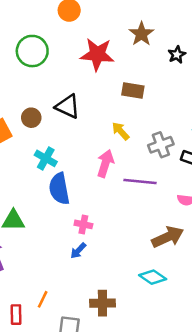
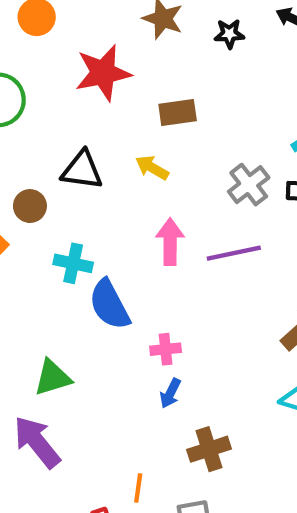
black star: (177, 55) -> (229, 34), turned -30
yellow arrow: (120, 131) -> (152, 168), moved
brown cross: (102, 303) -> (209, 449), moved

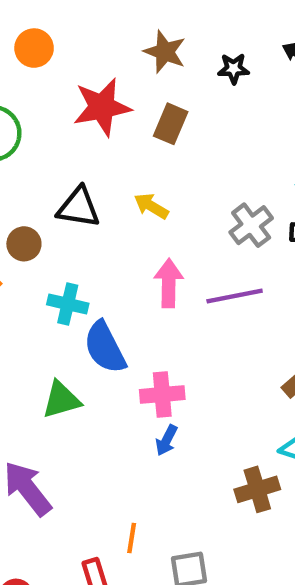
brown rectangle: (178, 112) -> (171, 124), moved, turned -60
pink cross: (166, 349) -> (162, 395), size x1.4
green triangle: (53, 378) -> (61, 400), moved
brown cross: (209, 449) -> (257, 489), moved

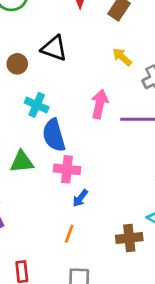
yellow arrow: (151, 206) -> (122, 57), moved
pink cross: (162, 395) -> (67, 169), moved
orange line: (132, 538) -> (69, 234), moved

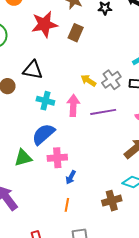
yellow arrow: (122, 57) -> (88, 80), moved
cyan cross: (37, 105) -> (45, 101), moved
blue semicircle: (54, 135) -> (43, 134), turned 75

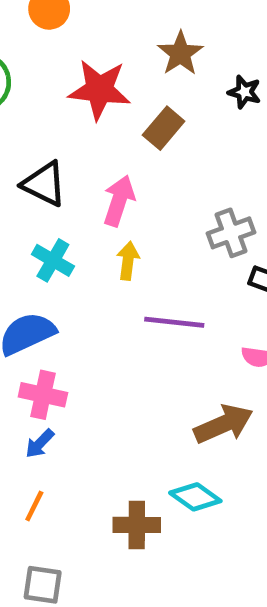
yellow arrow: (88, 80) -> (128, 261), moved, turned 49
gray cross: (111, 80) -> (231, 233), moved
pink arrow: (73, 105) -> (119, 201), moved
blue arrow: (71, 177) -> (40, 444), moved

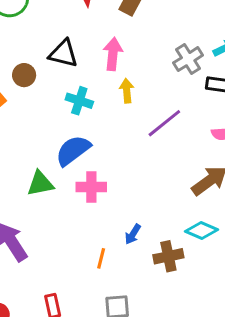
purple line: (174, 322) -> (164, 123), turned -33
blue arrow: (40, 444) -> (133, 234), moved

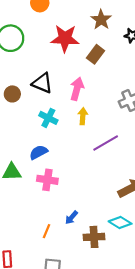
blue semicircle: (73, 150) -> (38, 152), size x0.7

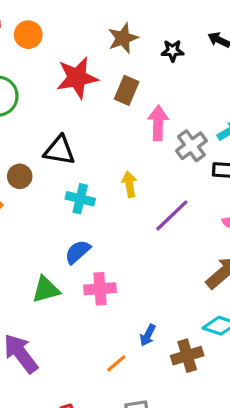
brown star: (101, 20) -> (123, 38), turned 30
pink arrow: (77, 89) -> (158, 123), moved
orange line: (46, 231) -> (116, 363), turned 40

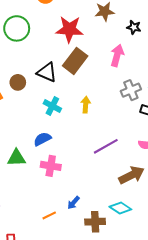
brown rectangle: (127, 90) -> (75, 61), moved, size x1.4
pink arrow: (158, 123) -> (117, 55), moved
purple line: (172, 215) -> (106, 146), moved

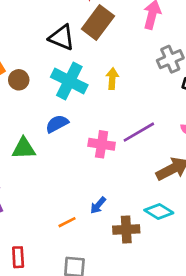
brown circle: (18, 82) -> (19, 80), moved
cyan cross: (52, 106) -> (69, 81), size x1.5
pink cross: (51, 166) -> (102, 144), moved

